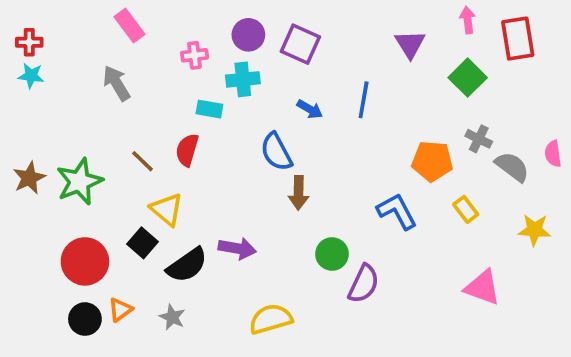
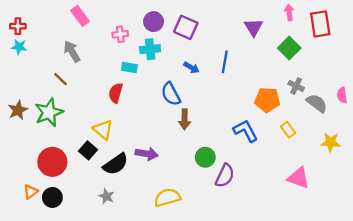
brown line: (143, 161) -> (60, 79), moved
orange triangle: (120, 310) -> (31, 192), moved

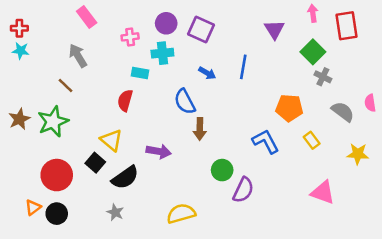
gray cross: (296, 86) -> (323, 77), moved
purple arrow: (147, 154) -> (159, 151), moved

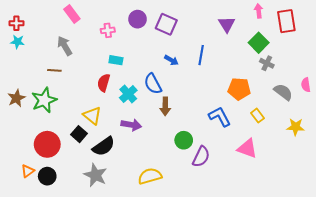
cyan cross: (162, 53) -> (128, 94), moved, turned -36
brown line: (65, 85) -> (54, 70), turned -40
pink triangle: (323, 192) -> (247, 148), moved
gray star: (115, 212) -> (95, 175), size x1.6

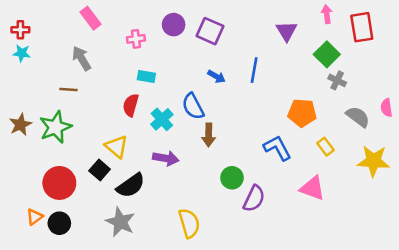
yellow star: (296, 127) -> (373, 161), size x1.4
yellow semicircle: (150, 176) -> (189, 223), turned 90

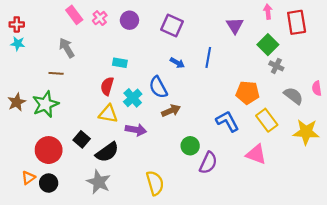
purple circle: (174, 25) -> (129, 20), moved
pink cross: (136, 39) -> (100, 18), moved, turned -32
brown arrow: (209, 135) -> (171, 111), turned -114
yellow triangle: (116, 147) -> (108, 114), moved, turned -30
yellow rectangle: (325, 147) -> (267, 120), size x1.5

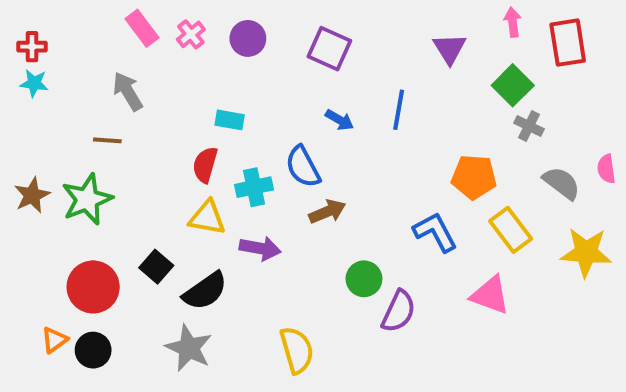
cyan cross: (133, 98) -> (254, 187), turned 30

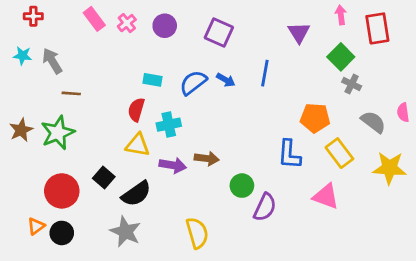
red cross: (32, 47) -> (33, 16), moved
gray arrow: (128, 91) -> (52, 61), moved
blue semicircle: (303, 167) -> (193, 83), moved, turned 80
brown arrow: (327, 212) -> (207, 158), moved, turned 30
blue L-shape: (435, 232) -> (289, 154), turned -148

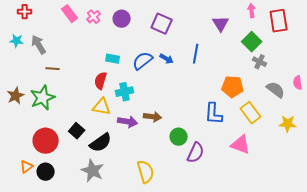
yellow star: (390, 168) -> (288, 124), size x0.7

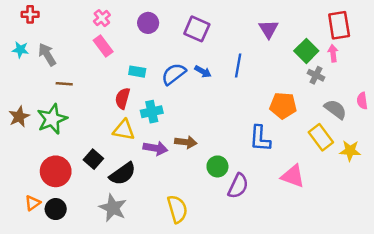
pink arrow: (252, 11) -> (333, 53), moved
pink rectangle: (70, 14) -> (103, 46), moved
pink cross: (94, 17) -> (102, 18), moved
yellow rectangle: (251, 113) -> (321, 137), moved

